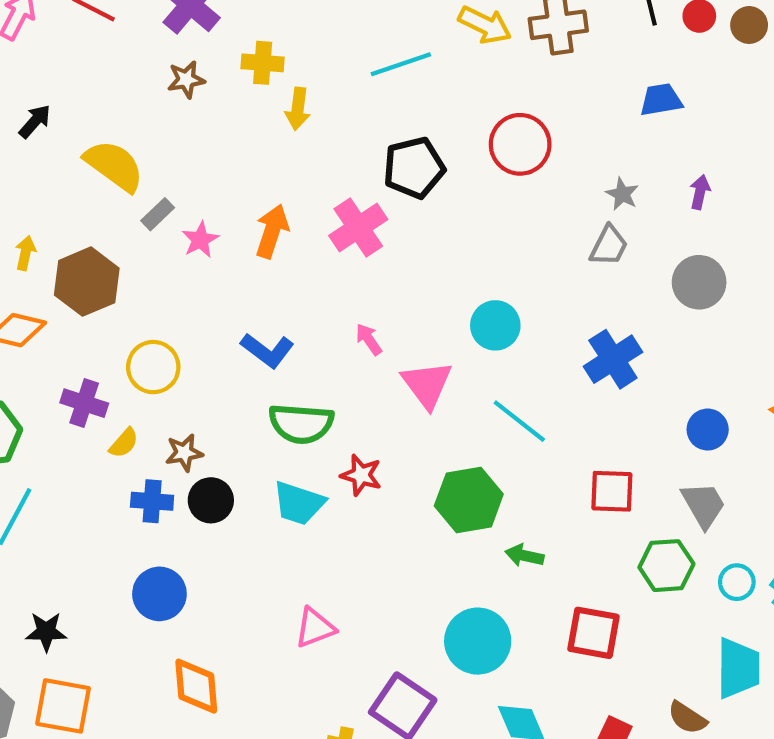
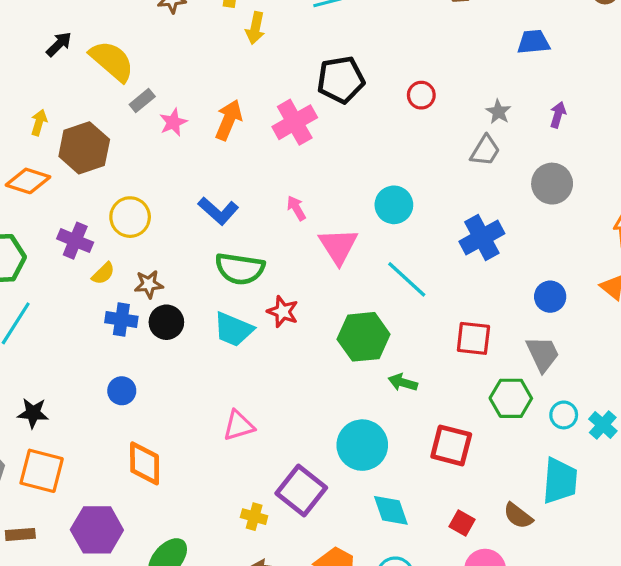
black arrow: (35, 121) -> (59, 44), moved
red circle: (520, 144) -> (421, 95), moved, size x0.6
blue circle: (159, 594) -> (122, 391), size x0.7

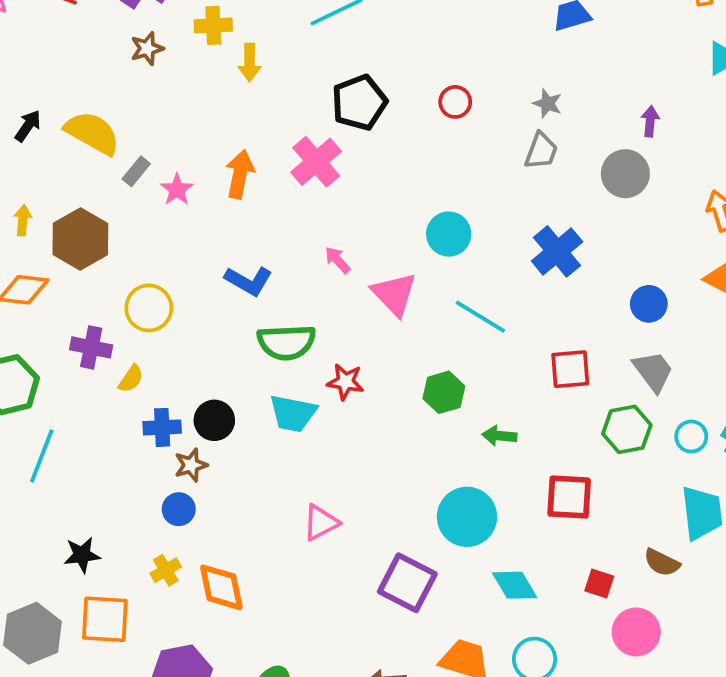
purple arrow: (558, 115) -> (650, 121), moved
brown star: (149, 284) -> (191, 465), moved
green hexagon: (364, 337) -> (444, 392), size x0.7
yellow cross: (254, 517) -> (166, 570), moved, turned -35

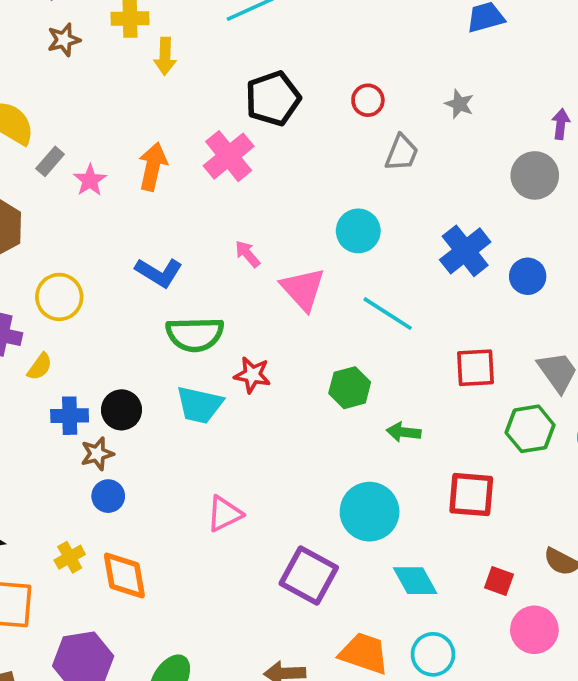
gray trapezoid: (541, 151) -> (402, 153), moved
blue circle: (649, 304) -> (528, 276), moved
blue circle: (179, 509) -> (108, 496), moved

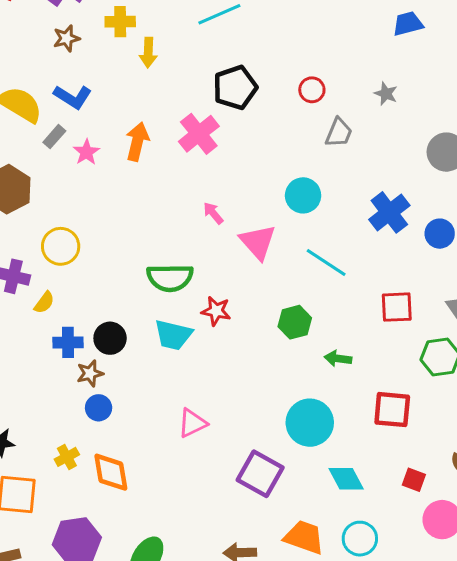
blue L-shape: (159, 272) -> (73, 97), moved

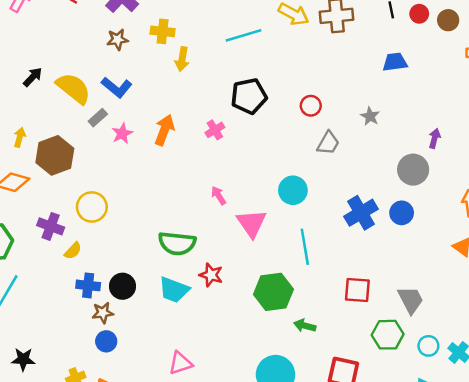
pink cross: (199, 134) -> (215, 130), size x0.6
blue circle: (440, 234) -> (402, 213), moved
cyan line: (326, 263) -> (305, 247), turned 40
green hexagon: (295, 322) -> (273, 292), size x1.4

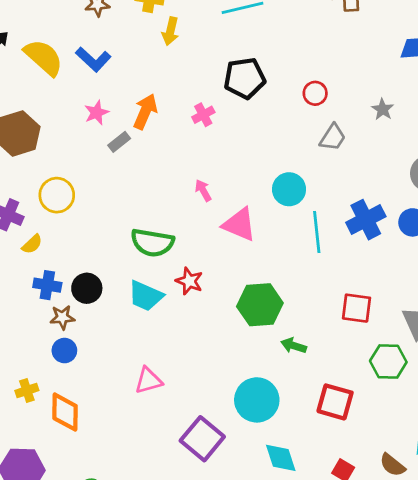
gray rectangle: (98, 118) -> (119, 142), moved
pink triangle: (252, 223) -> (239, 224), turned -36
cyan line: (305, 247) -> (317, 232), moved

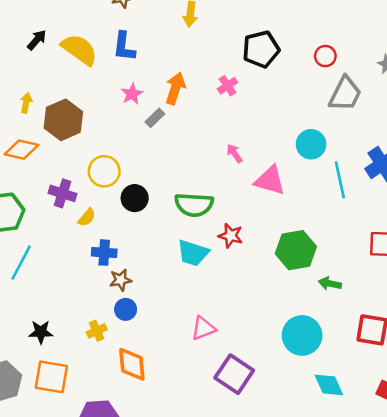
blue L-shape: (93, 59) -> (124, 47), turned 60
gray trapezoid: (333, 137) -> (345, 94), size x1.4
black circle: (87, 288) -> (135, 198), moved
yellow cross: (27, 390) -> (97, 331), moved
purple square: (202, 439) -> (234, 374), moved

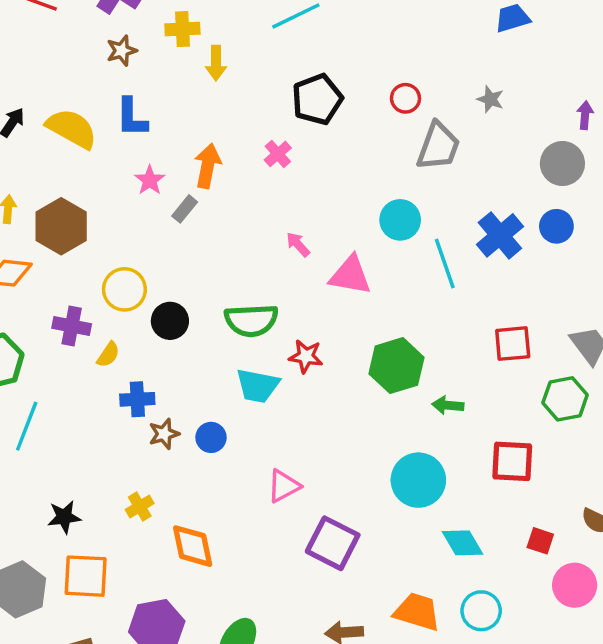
blue circle: (126, 309) -> (211, 437), moved

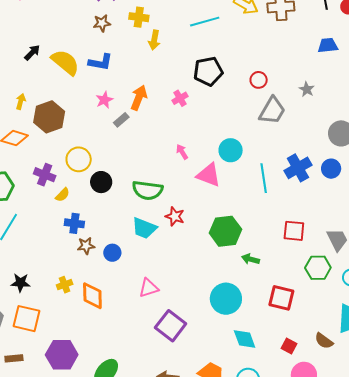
blue L-shape: (131, 117) -> (101, 62), turned -90
cyan circle: (400, 220) -> (231, 150), moved
orange diamond: (193, 546) -> (92, 296), moved

